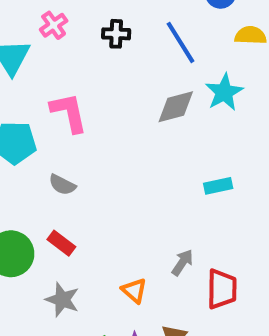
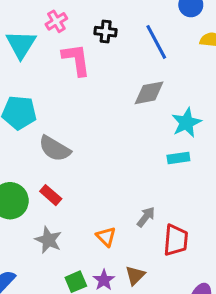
cyan star: (224, 92) -> (186, 123), moved
pink L-shape: (69, 113) -> (76, 60), moved
gray semicircle: (62, 185) -> (55, 149), size x1.5

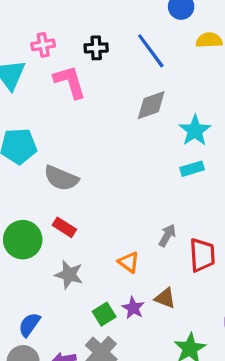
pink cross: (56, 21) -> (43, 45), turned 30
brown triangle: (135, 275) -> (165, 298), turned -45

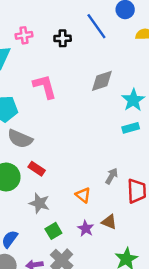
blue line: (151, 51) -> (96, 26), moved
pink L-shape: (70, 82) -> (45, 86), moved
gray semicircle: (61, 178) -> (20, 139), moved
green square: (104, 314) -> (53, 231), moved

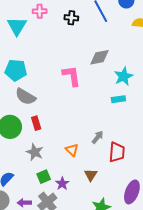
pink L-shape: (45, 86) -> (72, 76), moved
red rectangle: (37, 169) -> (36, 123), turned 32
brown triangle: (109, 222) -> (91, 175), turned 32
purple star: (86, 228) -> (62, 184), moved

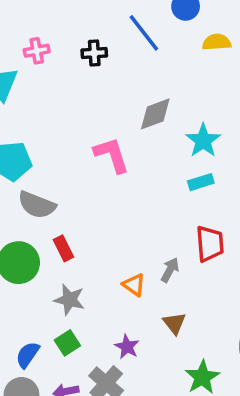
gray arrow: (98, 137) -> (170, 270), moved
red trapezoid: (117, 152) -> (210, 244), moved
green square: (44, 177) -> (67, 343), moved

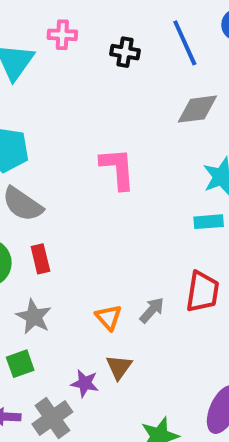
gray diamond: (155, 114) -> (197, 109), moved
brown triangle: (174, 323) -> (119, 367), moved
purple star: (127, 347) -> (85, 383), turned -30

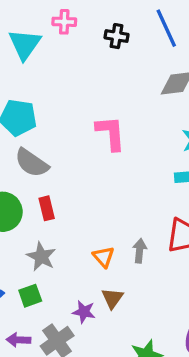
gray arrow: (152, 310) -> (140, 251), turned -35

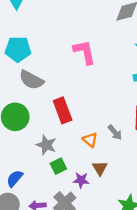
red rectangle: (47, 208) -> (63, 110), moved, size x1.5
gray arrow: (140, 251) -> (115, 132), turned 140
green square: (30, 296) -> (58, 166), moved

